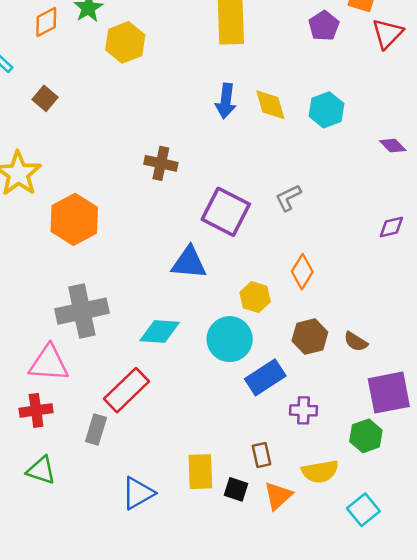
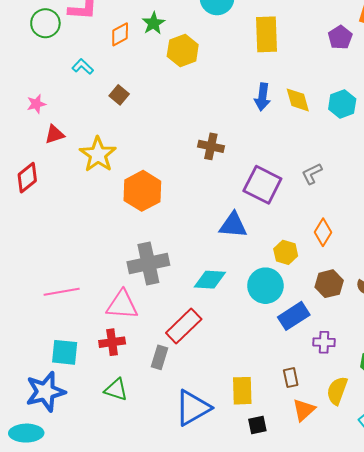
yellow semicircle: (320, 472) -> (337, 391), turned 120
black square: (236, 489) -> (257, 425), moved, turned -30
blue triangle: (138, 493) -> (193, 408), size x1.4

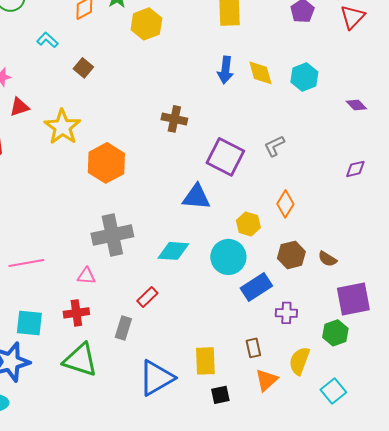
pink triangle: (122, 305) -> (86, 276), size x0.6
red rectangle: (184, 326) -> (147, 297), size x0.6
green triangle: (116, 390) -> (80, 360), size x1.5

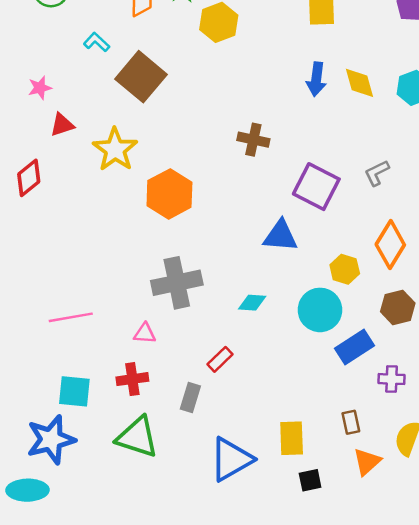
brown square: (83, 68) -> (141, 77), size x2.0
orange diamond: (285, 204) -> (390, 245), size x1.4
cyan diamond: (173, 251) -> (252, 303), size x0.7

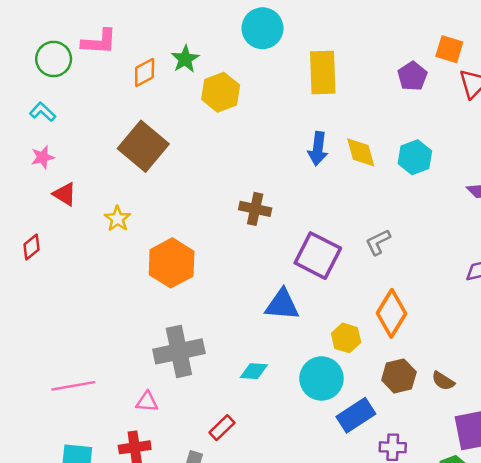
cyan L-shape: (97, 42) -> (43, 112), moved
red triangle: (62, 125) -> (65, 194), turned 50
yellow star: (115, 149) -> (117, 219), size x0.6
red diamond: (29, 178) -> (31, 247), size x0.7

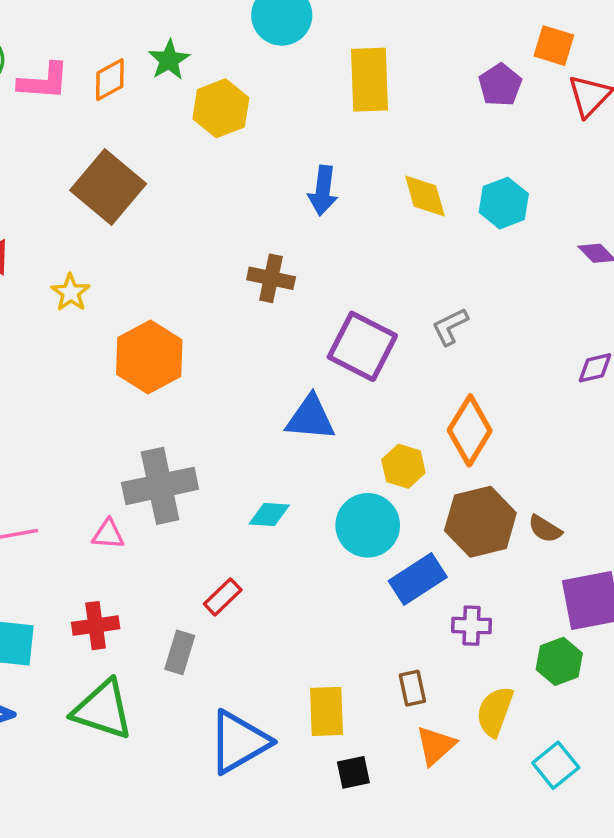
pink L-shape: (99, 42) -> (44, 81), moved
blue arrow: (318, 149) -> (323, 191), moved
brown hexagon: (399, 376) -> (480, 522), size x1.4
pink triangle: (147, 402) -> (108, 534), moved

